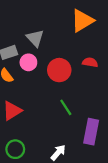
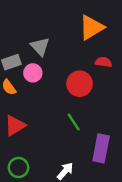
red semicircle: (90, 62) -> (103, 62), moved
red circle: (59, 70) -> (80, 84), moved

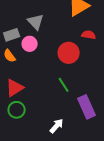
purple rectangle: (101, 148) -> (87, 107), turned -35
green circle: (18, 168) -> (17, 110), moved

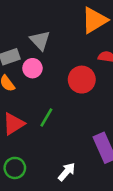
green line: (64, 85) -> (46, 117), moved, turned 63
green circle: (17, 110) -> (15, 168), moved

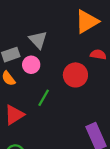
green line: (46, 117) -> (44, 98), moved

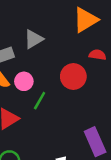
gray triangle: (38, 40) -> (34, 39), turned 42
pink circle: (31, 65) -> (24, 81), moved

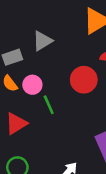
green line: (40, 101) -> (49, 105), turned -54

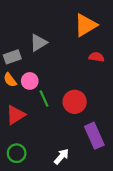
red circle: (84, 80) -> (75, 102), moved

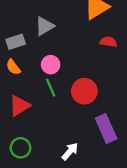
pink circle: (30, 81) -> (51, 65), moved

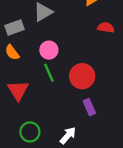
red triangle: (19, 106) -> (18, 90), turned -30
purple rectangle: (106, 129) -> (89, 107), moved, size x0.6
green circle: (20, 148) -> (30, 132), moved

